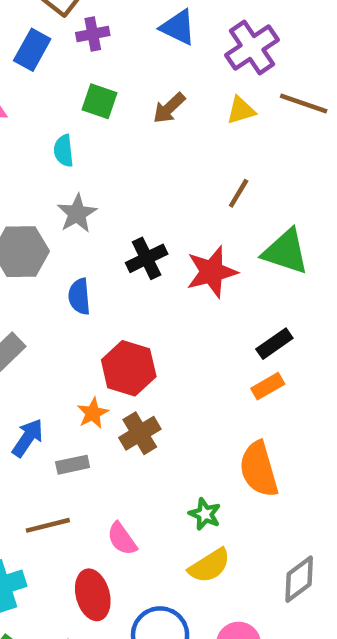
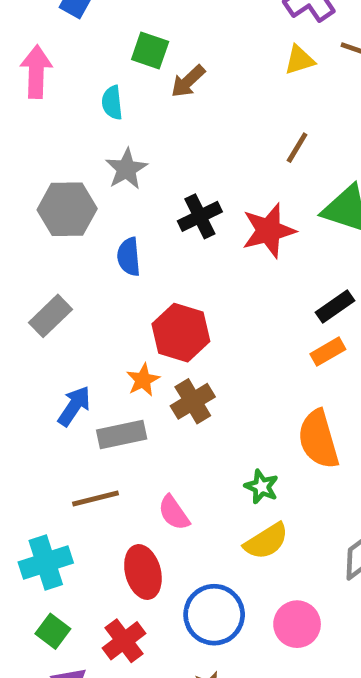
brown arrow: (169, 108) -> (188, 81), moved
gray rectangle: (73, 465) -> (122, 434), size x1.4

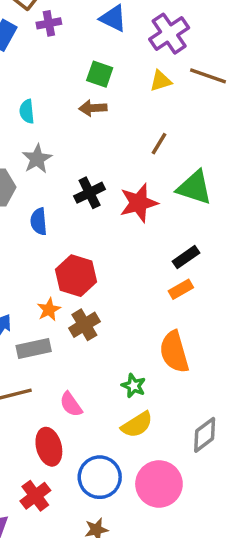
green square: (150, 50) -> (100, 74), moved
brown arrow: (188, 81) -> (93, 108), moved, turned 40
pink circle: (297, 624) -> (159, 484), size x1.4

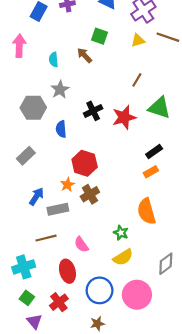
brown arrow: (93, 108) -> (85, 55), moved, turned 49

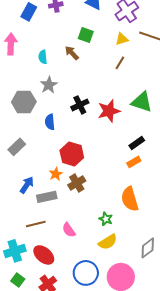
brown line: (137, 80) -> (120, 63), moved
red ellipse: (67, 271) -> (44, 255), moved, turned -35

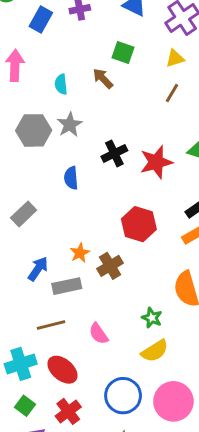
gray hexagon: (24, 102) -> (34, 130), moved
red hexagon: (72, 154) -> (139, 224), moved

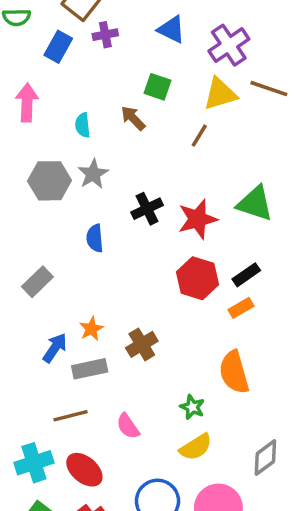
yellow triangle: (175, 58) -> (220, 94), size x1.5
brown line: (172, 93) -> (199, 136), moved
red hexagon: (139, 224) -> (198, 278), moved
orange star: (80, 253) -> (91, 329), moved

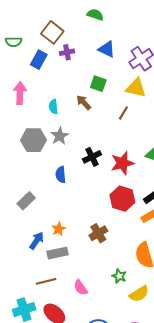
yellow triangle: (220, 94) -> (136, 88), turned 30
brown cross: (142, 344) -> (98, 233), moved
yellow semicircle: (196, 447) -> (139, 294), moved

